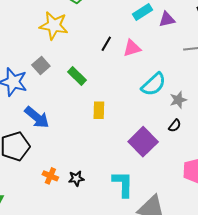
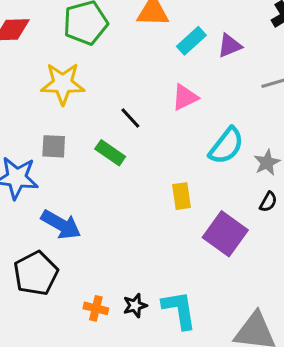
black line: (106, 44) -> (130, 118), moved, turned -63
gray square: (41, 66) -> (54, 146), turned -36
yellow rectangle: (99, 110) -> (182, 196), moved
cyan L-shape: (123, 184) -> (179, 310), moved

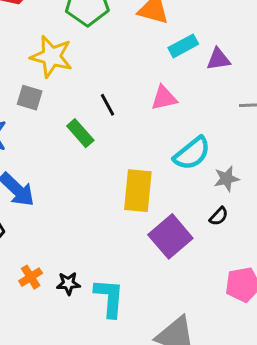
gray square: (54, 146) -> (30, 98), moved
yellow rectangle: (182, 196) -> (138, 191), size x1.6
orange cross: (96, 308) -> (31, 277), turned 30

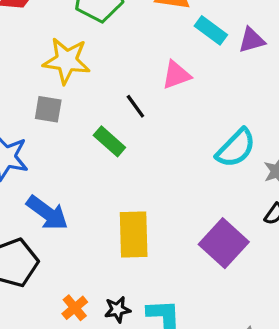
cyan rectangle: (183, 46) -> (211, 30), turned 72
pink triangle: (164, 98) -> (176, 75), moved
yellow rectangle: (138, 191) -> (134, 234), moved

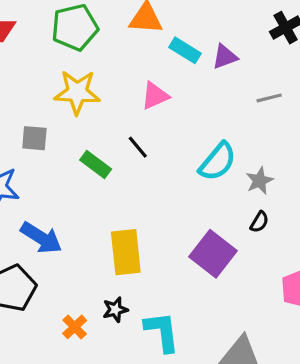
yellow star: (67, 61) -> (77, 92), moved
black line: (135, 106) -> (138, 147), moved
black star: (117, 310) -> (115, 310), moved

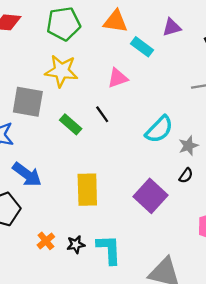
purple triangle: (225, 57) -> (172, 27), moved
gray square: (34, 138) -> (28, 102), size x1.6
black star: (115, 310) -> (76, 245), moved

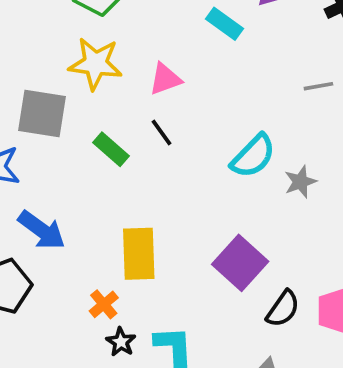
pink triangle: (118, 78) -> (165, 79), moved
black semicircle: (186, 176) -> (283, 309), moved, size x1.5
orange cross: (46, 241) -> (104, 304), moved
black star: (76, 245) -> (121, 342), turned -30

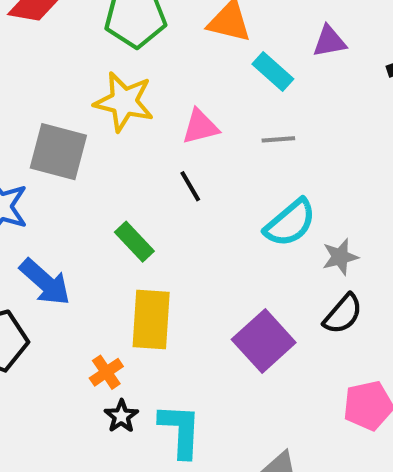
gray line: (318, 86) -> (278, 139), moved
green rectangle: (111, 149) -> (134, 242), moved
black semicircle: (283, 309) -> (343, 314), moved

